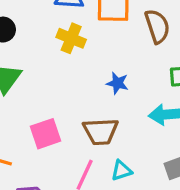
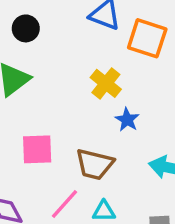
yellow cross: (71, 38) -> (106, 83), moved

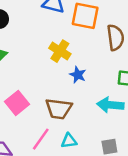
pink square: (37, 149) -> (17, 103), turned -30

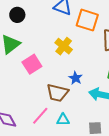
blue star: (78, 75) -> (76, 78), moved
pink square: (17, 103) -> (32, 64), moved

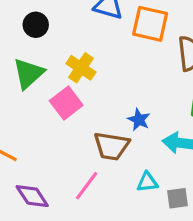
yellow cross: (64, 46) -> (81, 68), moved
cyan triangle: (63, 120) -> (147, 182), moved

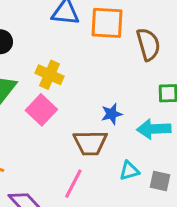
blue star: (139, 120) -> (112, 114), turned -30
gray square: (177, 198) -> (160, 181), turned 30

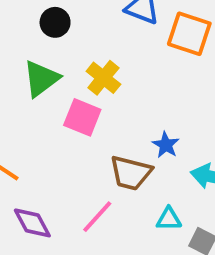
pink square: (41, 110) -> (82, 117), turned -36
blue star: (112, 114) -> (166, 145), turned 30

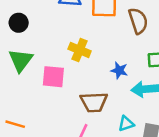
yellow cross: (103, 78) -> (80, 50), moved
blue star: (166, 145) -> (119, 70), moved

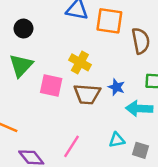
brown trapezoid: (94, 102) -> (87, 94), moved

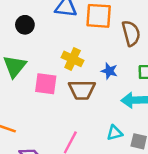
black circle: (23, 29) -> (25, 25), moved
blue star: (116, 87) -> (109, 71), moved

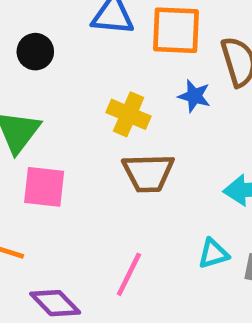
blue star: (109, 71) -> (194, 96), moved
pink square: (46, 84) -> (44, 187), moved

